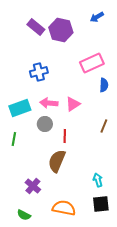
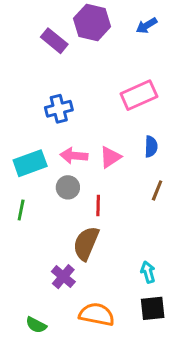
purple hexagon: (61, 30) -> (92, 23), moved
blue semicircle: (104, 85) -> (151, 147), moved
purple cross: (33, 186) -> (63, 277), moved

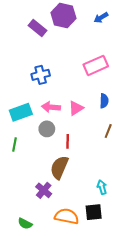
black square: (153, 308) -> (94, 212), moved

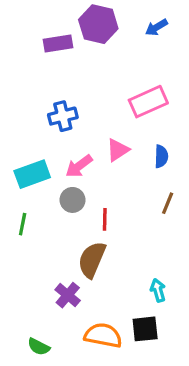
purple rectangle: (37, 28) -> (58, 44), turned -48
pink arrow: (51, 107) -> (79, 166), turned -42
pink triangle: (76, 108) -> (118, 150), moved

